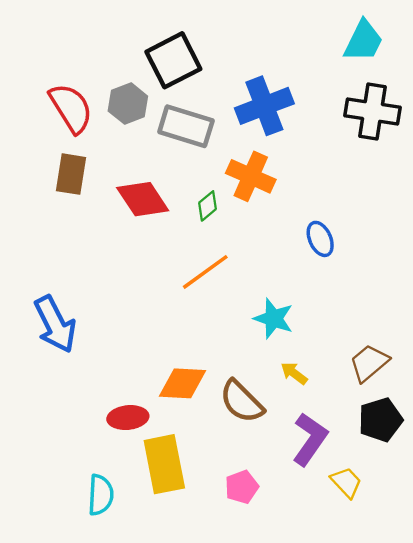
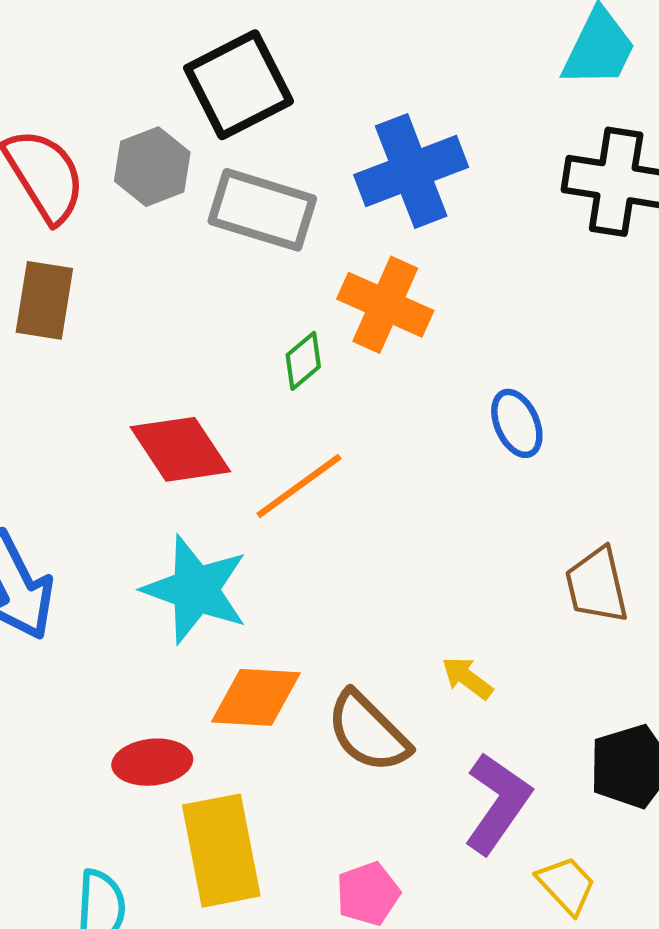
red diamond: (143, 199) -> (180, 449), moved
cyan star: (274, 319) -> (195, 590), moved, size x1.4
brown trapezoid: (369, 363) -> (597, 585), moved, turned -63

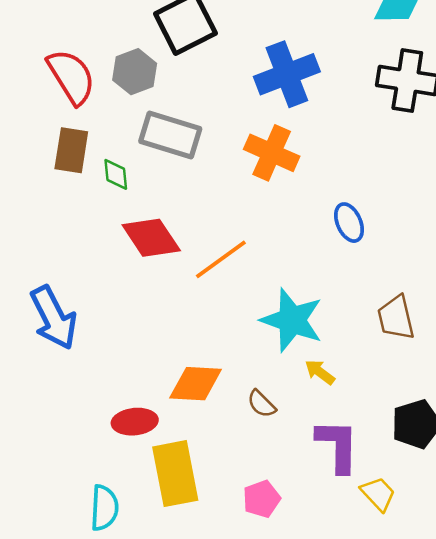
gray rectangle: (262, 210) -> (170, 135), moved
green diamond: (303, 361) -> (116, 174), moved, turned -56
cyan star: (195, 590) -> (292, 320), moved
brown semicircle: (368, 732) -> (262, 404), size x0.6
purple L-shape: (497, 803) -> (338, 446), turned -34

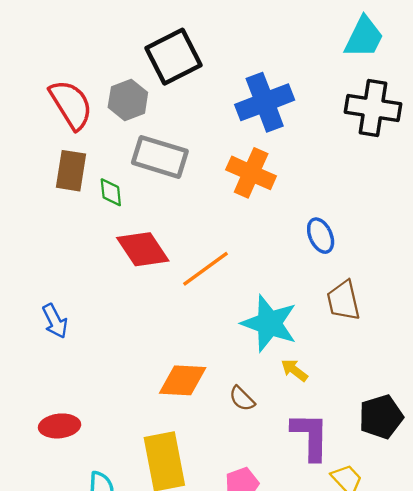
blue arrow: (54, 318) -> (55, 321), size x0.6
brown trapezoid: (396, 318) -> (343, 301), moved
red ellipse: (135, 422) -> (60, 426), moved

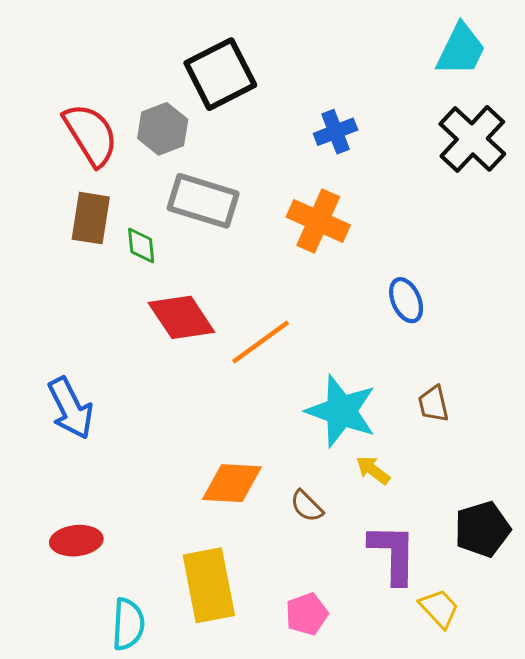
blue cross: (265, 102) -> (336, 132), size x0.6
black cross: (373, 108) -> (472, 139), turned 34
brown trapezoid: (343, 301) -> (433, 404), moved, size x0.7
blue arrow: (55, 321) -> (71, 408), size x1.4

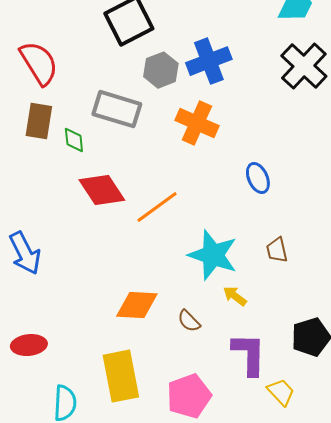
gray hexagon: (163, 129) -> (161, 70), moved
blue cross: (336, 132) -> (209, 61), size x1.5
pink pentagon: (307, 614) -> (189, 396), size x1.5

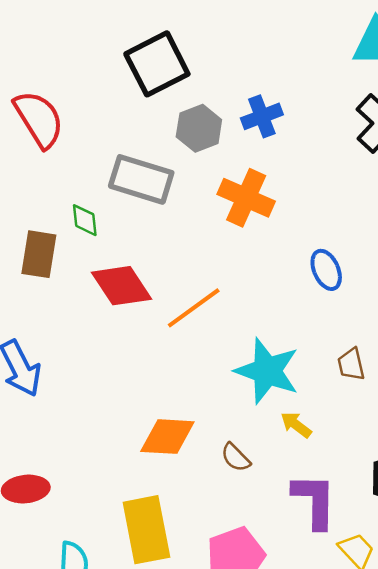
blue cross: (209, 61) -> (262, 116), size x0.7
brown rectangle: (39, 121) -> (39, 254), moved

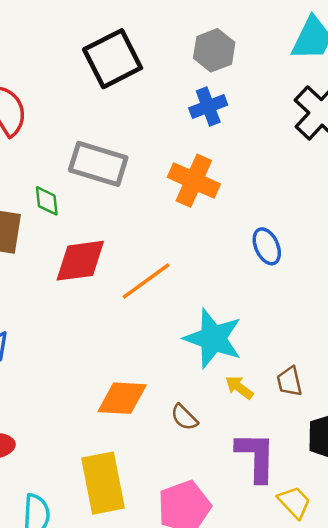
gray hexagon: (199, 128) -> (214, 50), moved
red diamond: (122, 286) -> (80, 261), turned -64
brown trapezoid: (351, 364) -> (289, 381), moved

